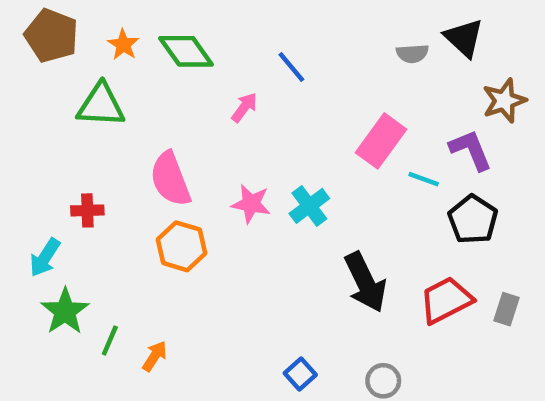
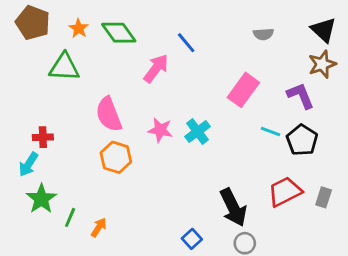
black triangle: (464, 38) -> (324, 30), moved
pink arrow: (244, 107) -> (156, 68), size x1.5
cyan line: (424, 179) -> (271, 131), moved
red cross: (87, 210) -> (43, 137), moved
black arrow: (365, 282) -> (233, 207), moved

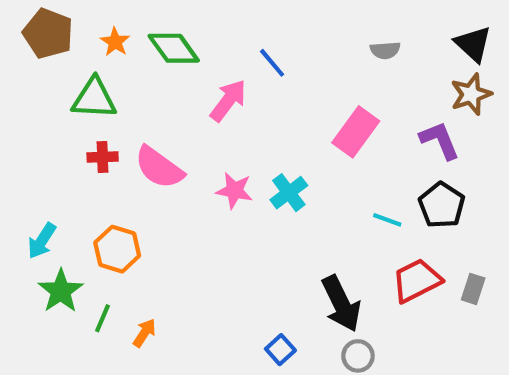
pink semicircle: (109, 114) -> (159, 167), turned -33
cyan line: (271, 131) -> (387, 220), moved
red cross: (43, 137) -> (103, 157), moved
orange hexagon: (116, 157) -> (117, 249), moved

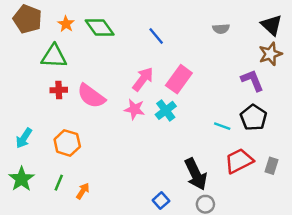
pink arrow: (228, 100) -> (143, 79), moved
pink rectangle: (356, 132) -> (179, 79), moved
green star: (61, 291) -> (21, 179), moved

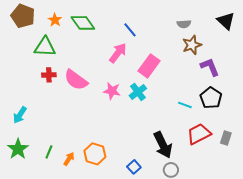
brown star: (270, 54) -> (192, 45), moved
pink arrow: (143, 79) -> (118, 53), moved
orange hexagon: (67, 143) -> (95, 154), moved

